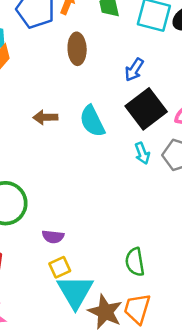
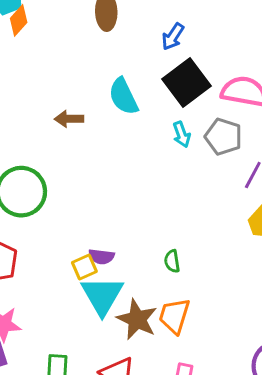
brown arrow: (45, 117) -> (69, 119), moved
purple semicircle: (53, 237) -> (101, 257), moved
green semicircle: (135, 262) -> (172, 261), size x0.7

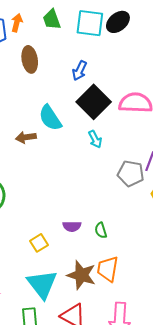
brown arrow: (69, 119) -> (26, 137), moved
gray pentagon: (223, 137) -> (131, 173), moved
purple semicircle: (101, 257) -> (72, 226), moved
cyan triangle: (102, 295) -> (42, 284), moved

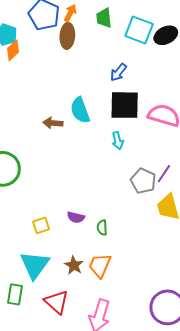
brown ellipse: (30, 59) -> (67, 36), moved
black square: (94, 102) -> (125, 105), turned 32
brown star: (81, 275) -> (74, 265), size x0.7

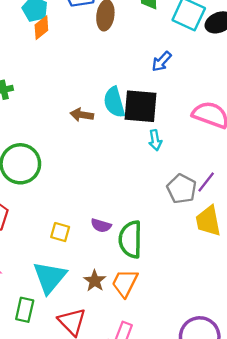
black square: (125, 105) -> (141, 106), moved
yellow square: (41, 225) -> (60, 232), turned 30
green semicircle: (102, 228) -> (130, 239), size x2.0

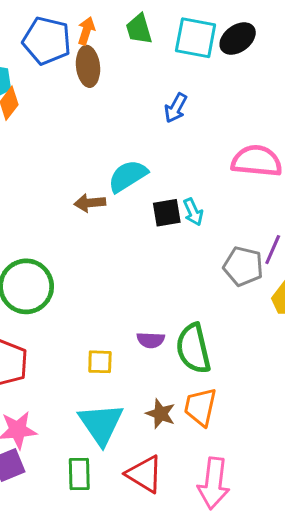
cyan semicircle: (114, 102) -> (128, 176), turned 88
black square: (141, 106) -> (167, 213), moved, size x0.6

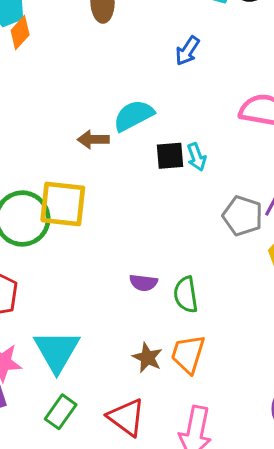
green semicircle: (193, 349) -> (186, 295), size x0.7
yellow square: (100, 362) -> (63, 204), moved, size x1.8
cyan triangle: (101, 424) -> (57, 351), moved
green rectangle: (79, 474) -> (61, 412), turned 32

